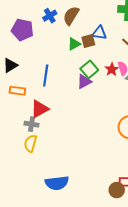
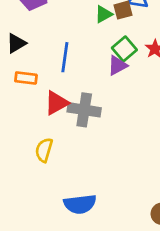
gray cross: (32, 124) -> (84, 110), moved, size x1.6

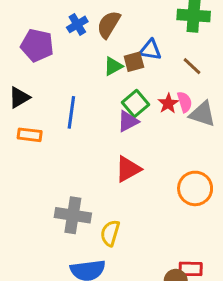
red triangle: (56, 103) -> (128, 169), moved
gray cross: (84, 110) -> (73, 215), moved
yellow semicircle: (44, 150) -> (110, 233), moved

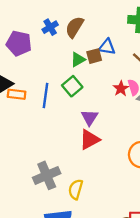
green square: (135, 103) -> (72, 86), moved
purple triangle: (128, 121) -> (90, 118), moved, turned -30
orange rectangle: (30, 135) -> (17, 94), moved
gray cross: (73, 215) -> (47, 175), turned -32

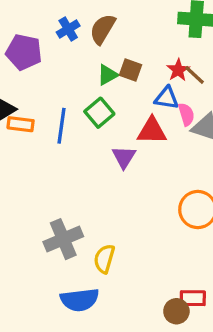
blue triangle: (107, 47) -> (167, 98), moved
brown square: (94, 56) -> (131, 70), turned 35
red star: (121, 89) -> (178, 70), moved
red triangle: (90, 140) -> (152, 131), moved, turned 30

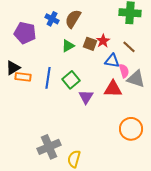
blue cross: (68, 29) -> (52, 19), turned -32
red star: (178, 70) -> (103, 41), moved
green triangle: (108, 75) -> (68, 46), moved
green square: (99, 113) -> (71, 80), moved
red triangle: (152, 131) -> (113, 89), moved

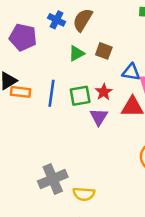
red star: (103, 41) -> (104, 92), moved
green square: (71, 80) -> (80, 96), turned 30
yellow semicircle: (74, 159) -> (84, 194), turned -102

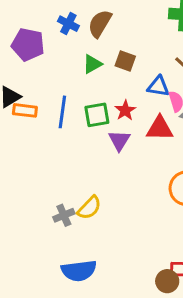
gray cross: (53, 179) -> (64, 215), size x0.6
yellow semicircle: (84, 194) -> (89, 208), moved, turned -50

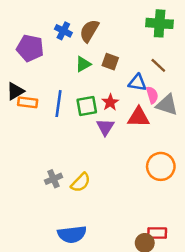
gray cross: (64, 215) -> (54, 179), moved

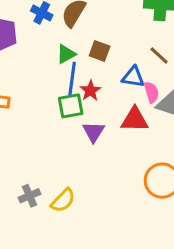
red star: (110, 102) -> (90, 91), moved
blue line: (58, 104) -> (72, 78), moved

